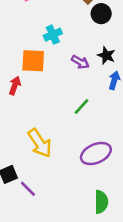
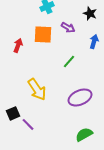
black star: (106, 55) -> (90, 13), moved
orange square: (33, 61) -> (43, 34), moved
green semicircle: (101, 202) -> (84, 134), turned -120

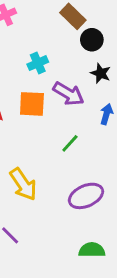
purple arrow: (68, 27) -> (68, 94), size x1.5
green semicircle: (84, 134) -> (92, 250), turned 30

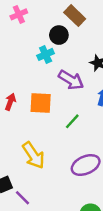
black circle: (92, 40) -> (59, 35), moved
orange square: (32, 104) -> (41, 103), moved

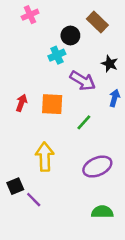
brown rectangle: (75, 16) -> (97, 22), moved
yellow arrow: (33, 155) -> (45, 157), turned -148

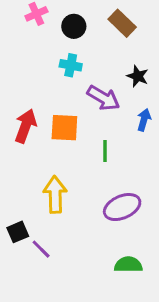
black circle: (70, 36) -> (74, 26), moved
cyan cross: (57, 55) -> (71, 65), turned 35
red arrow: (21, 103) -> (26, 126), size x1.5
green line: (84, 122) -> (105, 151), turned -42

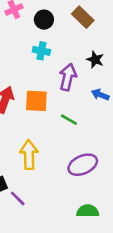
purple arrow: (103, 98) -> (68, 77), turned -108
blue arrow: (144, 120) -> (100, 95), turned -84
green line: (105, 151) -> (69, 120), turned -60

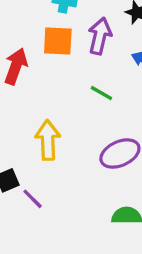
orange square: (36, 101) -> (58, 41), moved

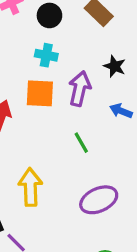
green line: (101, 93) -> (81, 143), turned 30

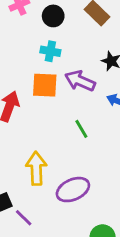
purple arrow: (80, 89) -> (80, 81), turned -80
purple ellipse: (99, 200) -> (73, 190), moved

